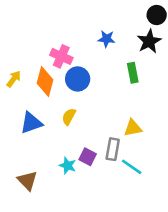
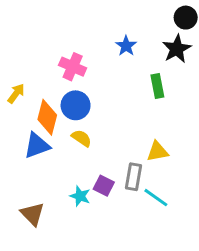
blue star: (106, 39) -> (126, 46), turned 30
blue circle: (78, 79) -> (76, 105), moved
orange diamond: (45, 81) -> (47, 117), moved
yellow semicircle: (69, 117) -> (81, 138), turned 96

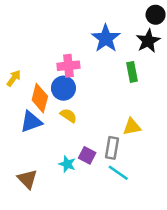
blue star: (126, 46) -> (106, 38), size x1.6
pink cross: (73, 67) -> (68, 66), moved, turned -30
cyan line: (156, 198) -> (118, 173), moved

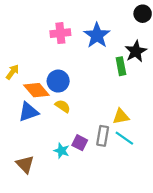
black star: (148, 41) -> (136, 51), moved
pink cross: (68, 66) -> (60, 33), moved
orange diamond: (40, 98) -> (36, 90), turned -55
cyan line: (118, 173) -> (124, 138), moved

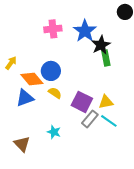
black star: (136, 51) -> (101, 45), moved
gray rectangle: (103, 136) -> (90, 119), turned 30
purple square: (80, 143) -> (82, 102), moved, size x1.5

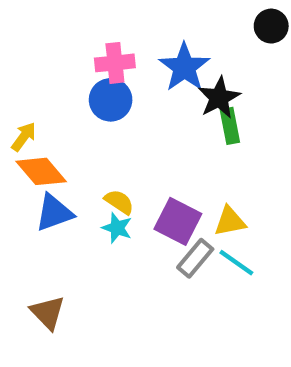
blue circle: (51, 71) -> (111, 100), moved
orange diamond: (32, 79) -> (41, 171), moved
cyan star: (54, 132) -> (117, 228), moved

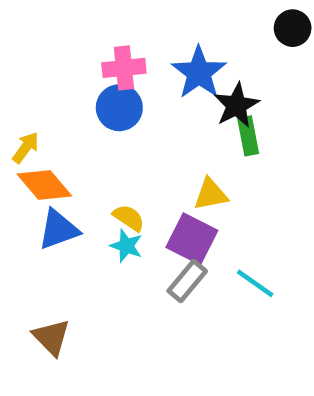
yellow triangle: (230, 221) -> (211, 194), moved
gray rectangle: (195, 258) -> (187, 281), moved

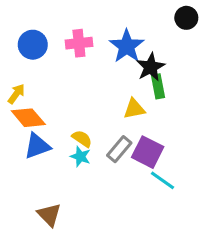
blue circle: (119, 108) -> (33, 45), moved
yellow triangle: (211, 194) -> (134, 109), moved
purple square: (192, 239) -> (148, 152), moved
gray rectangle: (187, 281) -> (119, 149), moved
brown triangle: (51, 337) -> (49, 215), moved

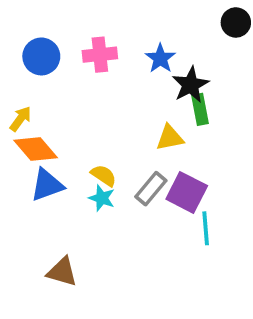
blue star: (127, 46) -> (160, 58), size x0.7
cyan line: (162, 180) -> (206, 228), turned 50
brown triangle: (49, 215) -> (62, 272), turned -30

